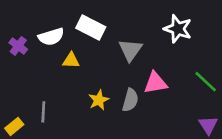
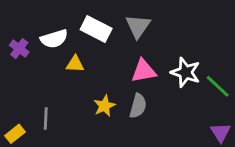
white star: (178, 29) -> (186, 72), moved
gray triangle: (130, 50) -> (138, 26), moved
pink triangle: (155, 83) -> (144, 71), moved

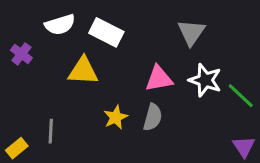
gray triangle: (138, 26) -> (191, 32), moved
white semicircle: (54, 39) -> (60, 25), moved
yellow triangle: (75, 64) -> (83, 71), size x1.5

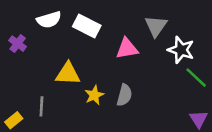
yellow triangle: (83, 71) -> (68, 74), moved
pink triangle: (159, 79) -> (127, 49), moved
white star: (205, 80) -> (181, 50), moved

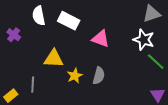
white semicircle: (49, 20) -> (39, 16), turned 96
gray triangle: (156, 26) -> (152, 14), moved, turned 36
pink triangle: (127, 49) -> (101, 39), turned 30

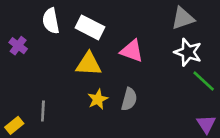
gray triangle: (152, 14) -> (183, 18), moved
yellow triangle: (54, 59) -> (89, 64), moved

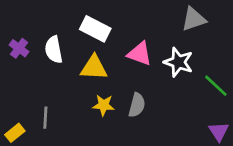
white semicircle: (51, 21) -> (54, 50), moved
white star: (188, 52) -> (178, 62), moved
yellow star: (98, 99) -> (104, 105), turned 30

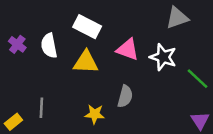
yellow star: (104, 105) -> (95, 114), moved

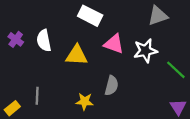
white rectangle: (87, 27) -> (90, 16), moved
white star: (163, 57) -> (145, 51), turned -30

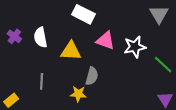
gray triangle: (158, 16) -> (159, 14), moved, turned -42
gray semicircle: (112, 86) -> (92, 76), moved
gray line: (37, 96) -> (42, 81), moved

